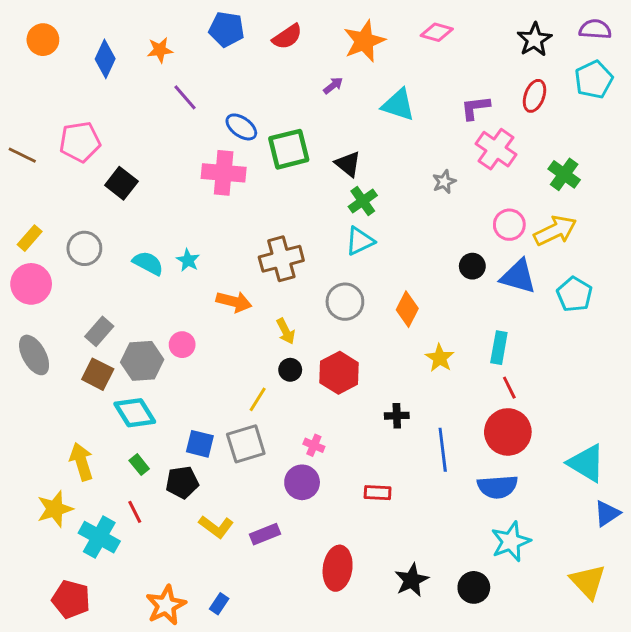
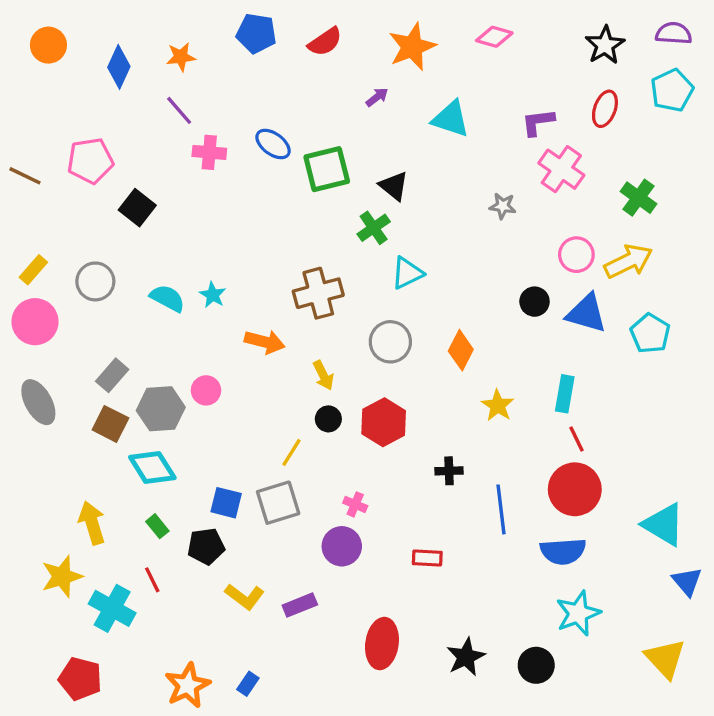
purple line: (185, 97) -> (179, 110), moved
pink cross: (224, 173) -> (209, 152), moved, size x0.7
gray star: (444, 182) -> (503, 206), turned 30
green cross: (363, 201) -> (374, 228), moved
blue triangle: (607, 513) -> (687, 581), turned -36

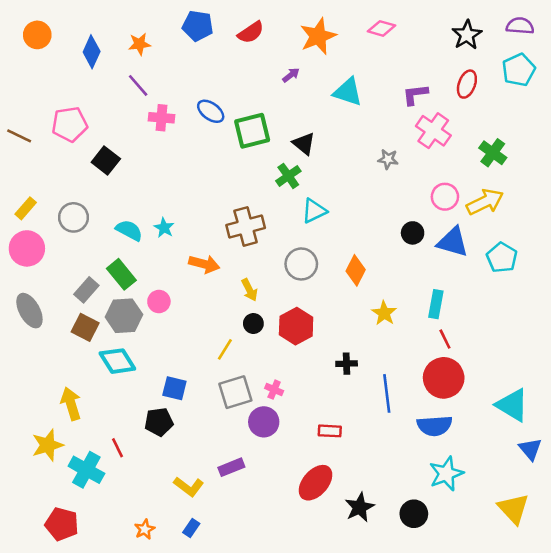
gray square: (278, 503) -> (235, 392), moved
green rectangle: (157, 526) -> (121, 274), moved, size x1.6
yellow L-shape: (245, 597) -> (189, 487), moved
red ellipse: (382, 644) -> (316, 483), moved, turned 33
orange star: (188, 685) -> (145, 529), size x0.6

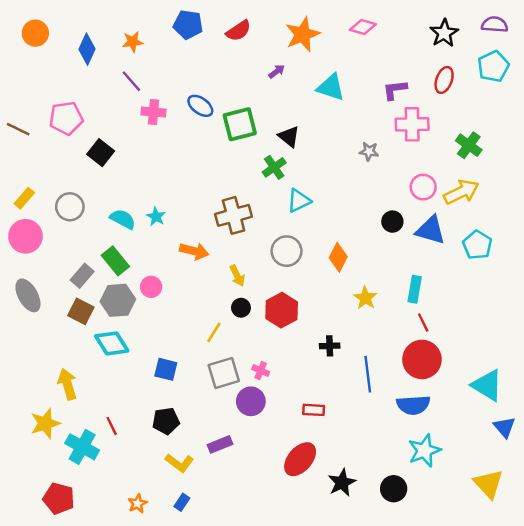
pink cross: (433, 131) -> (412, 124), turned -36
black pentagon: (159, 422) -> (166, 421), moved

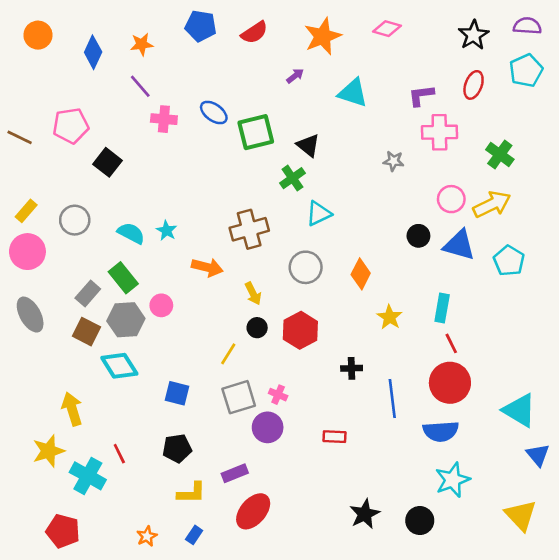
red ellipse: (300, 459) -> (253, 511), moved
yellow L-shape: (179, 463) -> (191, 493), turned -36

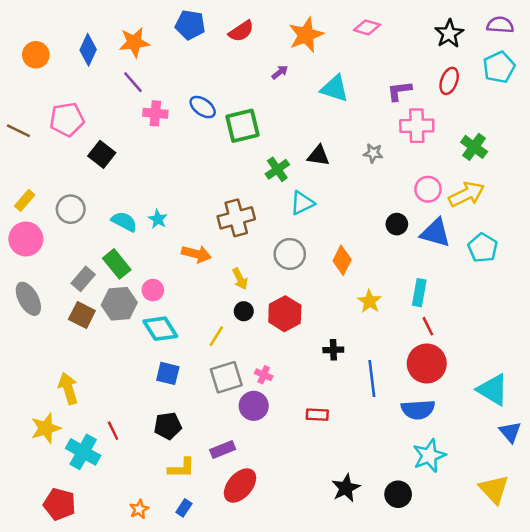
orange circle: (38, 35) -> (36, 55), moved
orange star: (142, 44) -> (134, 42), size x1.4
black triangle: (308, 145) -> (318, 156), moved, turned -30
cyan diamond: (119, 366) -> (160, 329), moved

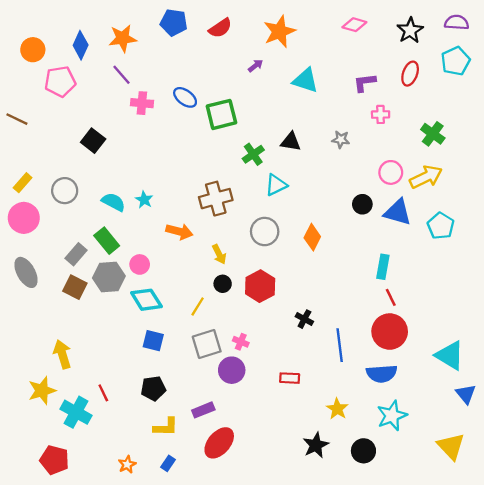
pink diamond: (367, 27) -> (354, 25), moved
pink pentagon: (67, 120) -> (60, 82), moved
pink cross: (417, 126) -> (381, 114), size x0.6
yellow star: (369, 301) -> (337, 409), moved
black cross: (333, 350) -> (304, 319), turned 30

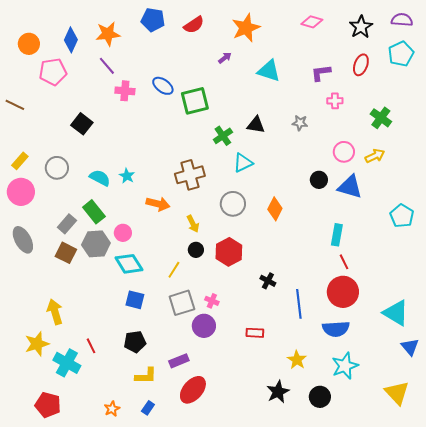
yellow arrow: (426, 177) -> (375, 156), size x0.7
cyan pentagon: (441, 226) -> (402, 216), moved

